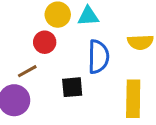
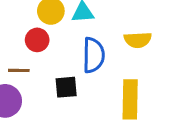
brown line: (27, 71) -> (19, 70), turned 30

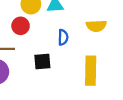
blue semicircle: (94, 55) -> (63, 37), size x0.6

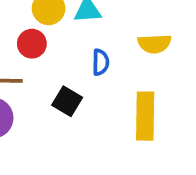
black square: (42, 61) -> (67, 101), turned 36

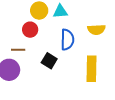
blue semicircle: (101, 62) -> (67, 40), size x1.5

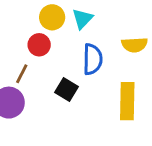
cyan triangle: (60, 12) -> (82, 19), turned -42
brown line: (18, 50) -> (22, 74), turned -64

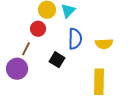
yellow semicircle: (134, 45) -> (104, 44), moved
yellow rectangle: (127, 101) -> (99, 82), moved

